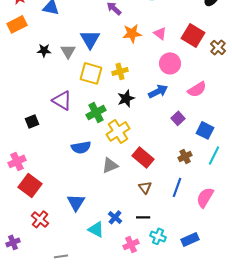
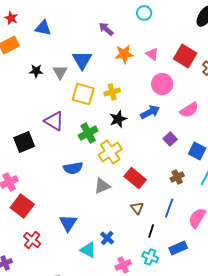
black square: (32, 121) -> (24, 142), size x1.5
black line: (143, 217) -> (151, 231), moved, turned -72
blue rectangle: (190, 239) -> (178, 248), moved

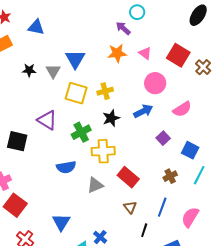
purple arrow: (106, 29) -> (123, 28), moved
black square: (24, 142) -> (17, 141), turned 35
yellow cross: (110, 152) -> (103, 151), turned 30

